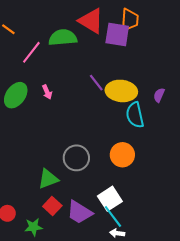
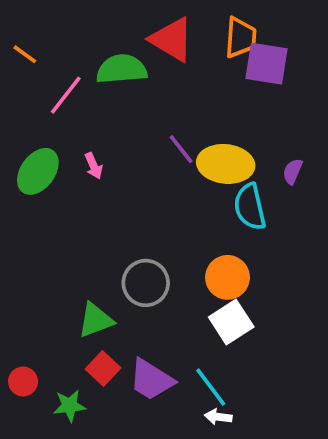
purple square: (117, 34) -> (267, 64), moved
white square: (110, 199) -> (231, 322), moved

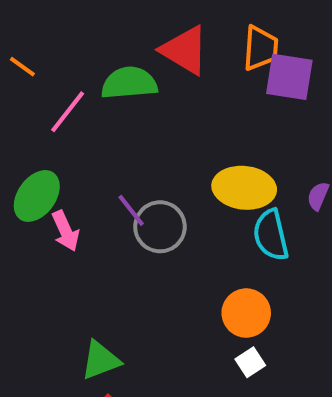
purple line: (181, 149) -> (131, 210), moved
pink arrow: (94, 166) -> (66, 231), moved, size x1.4
gray circle: (146, 283) -> (160, 227), moved
white square: (231, 322) -> (250, 362), size x0.6

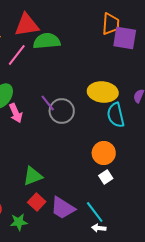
red triangle: (185, 50) -> (27, 25), moved, turned -40

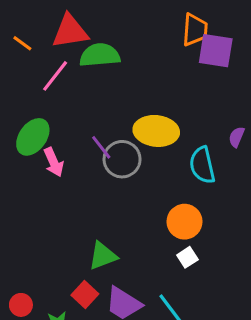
yellow ellipse: (103, 92) -> (156, 131), moved
green triangle: (33, 176) -> (103, 256), moved

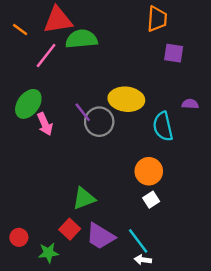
purple square: (216, 51) -> (174, 53), moved, size x0.7
purple semicircle: (237, 137) -> (190, 104), turned 70

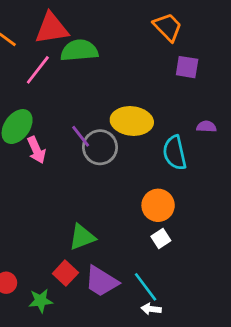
orange trapezoid: (157, 19) -> (168, 27), turned -48

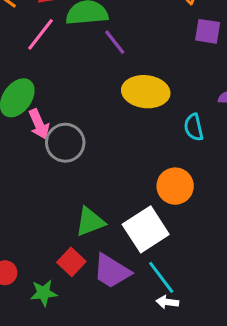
purple line: (81, 136) -> (115, 42), moved
gray circle: (100, 147) -> (65, 143), moved
cyan semicircle: (175, 153) -> (194, 127), size x0.7
white square: (161, 238) -> (146, 229), moved, size x2.0

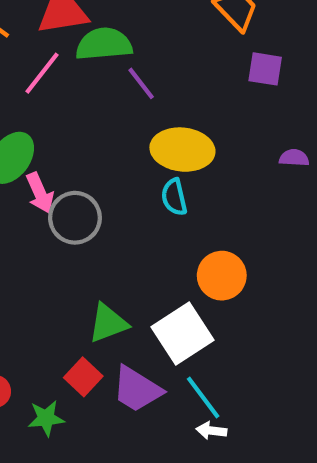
cyan semicircle: (194, 127) -> (174, 197), moved

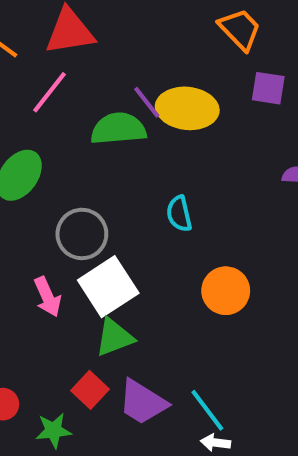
green semicircle: (104, 44) -> (118, 129), moved
yellow ellipse: (182, 150) -> (187, 108), moved
pink arrow: (40, 193) -> (47, 297), moved
white square: (182, 333) -> (108, 287), moved

